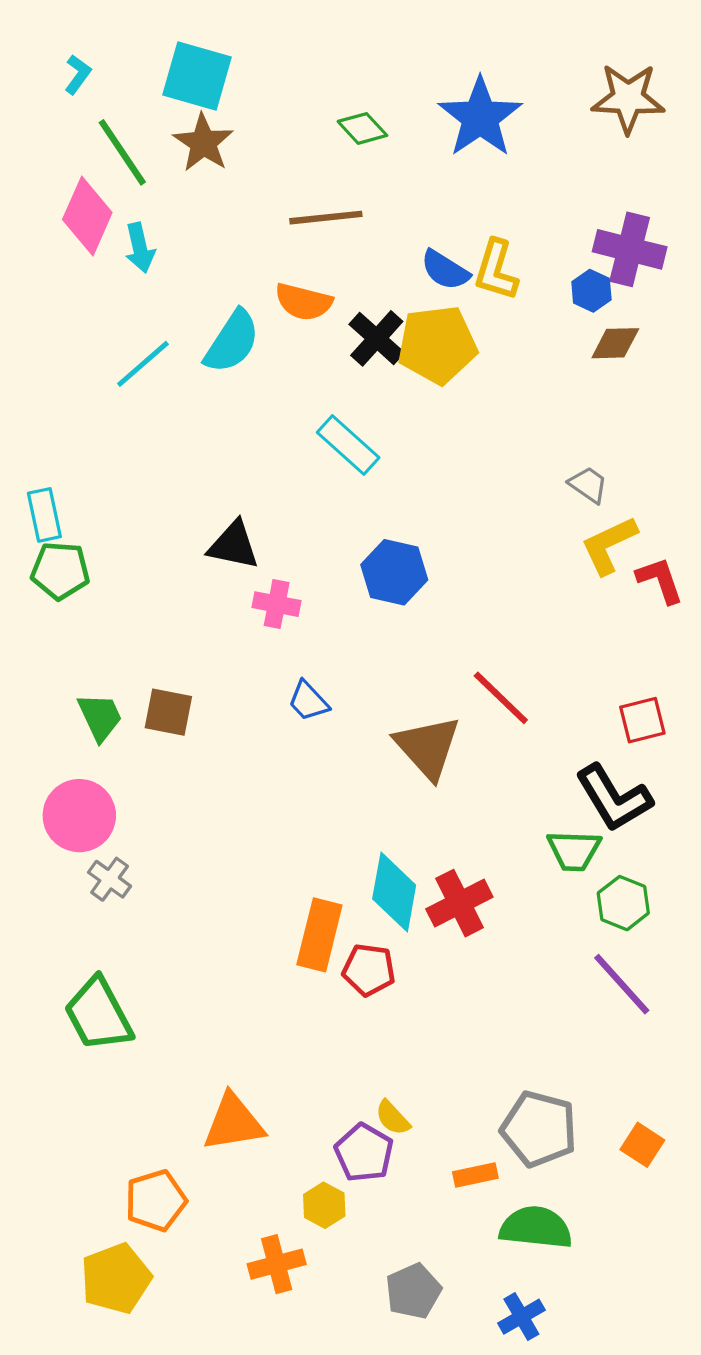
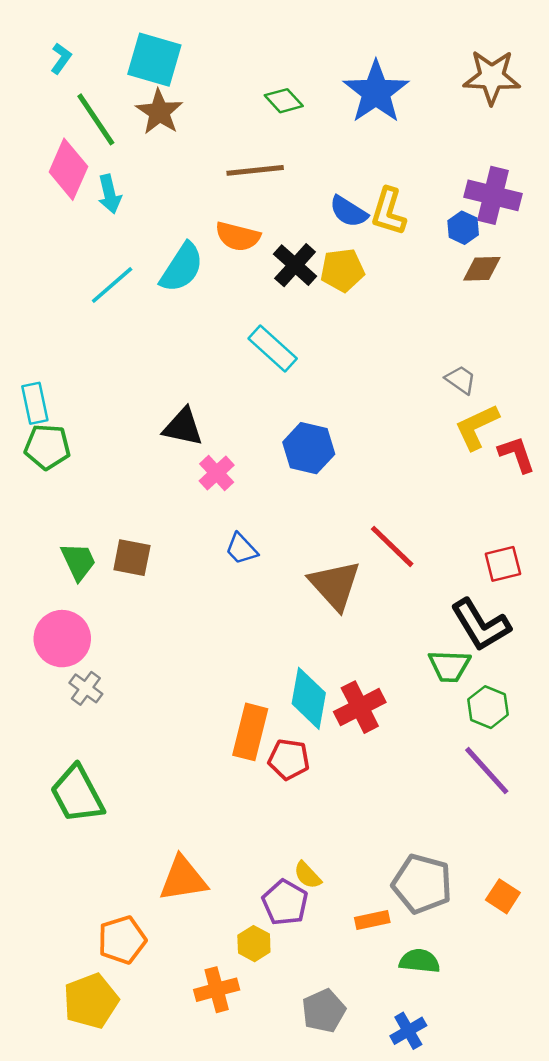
yellow pentagon: (437, 345) -> (342, 270), size x0.7
pink cross: (277, 604) -> (217, 473), turned 36
green semicircle: (536, 1228) -> (420, 961), size x0.7

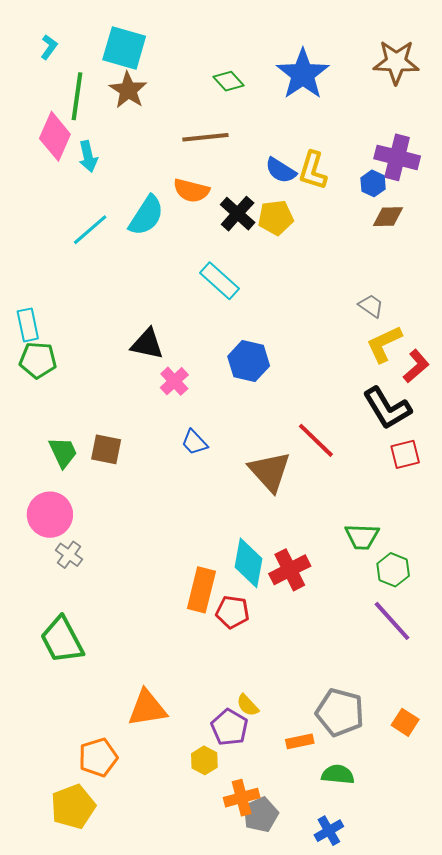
green line: (96, 119) -> (77, 96), turned 42
red L-shape: (517, 454) -> (416, 366), turned 68
black L-shape: (481, 625) -> (387, 408), moved
orange cross: (217, 990) -> (242, 798), moved

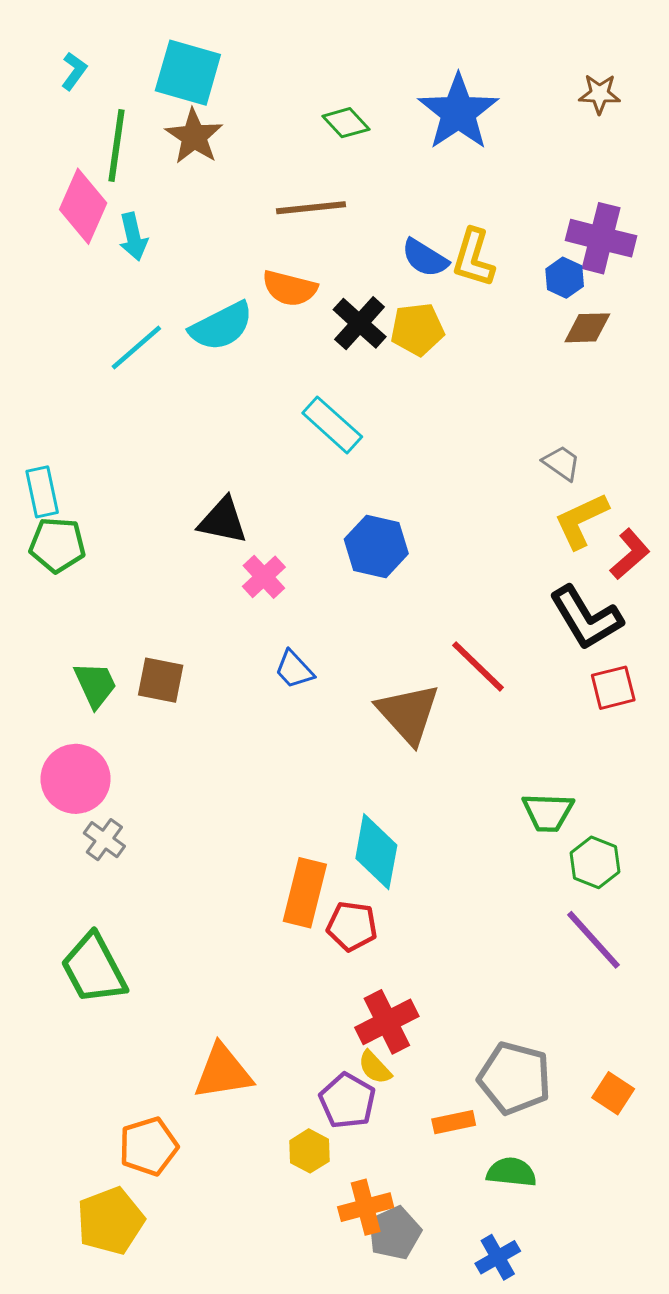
brown star: (396, 62) -> (600, 94), size x0.6
cyan semicircle: (146, 216) -> (221, 326), turned 30
red cross: (290, 570) -> (387, 1022), moved

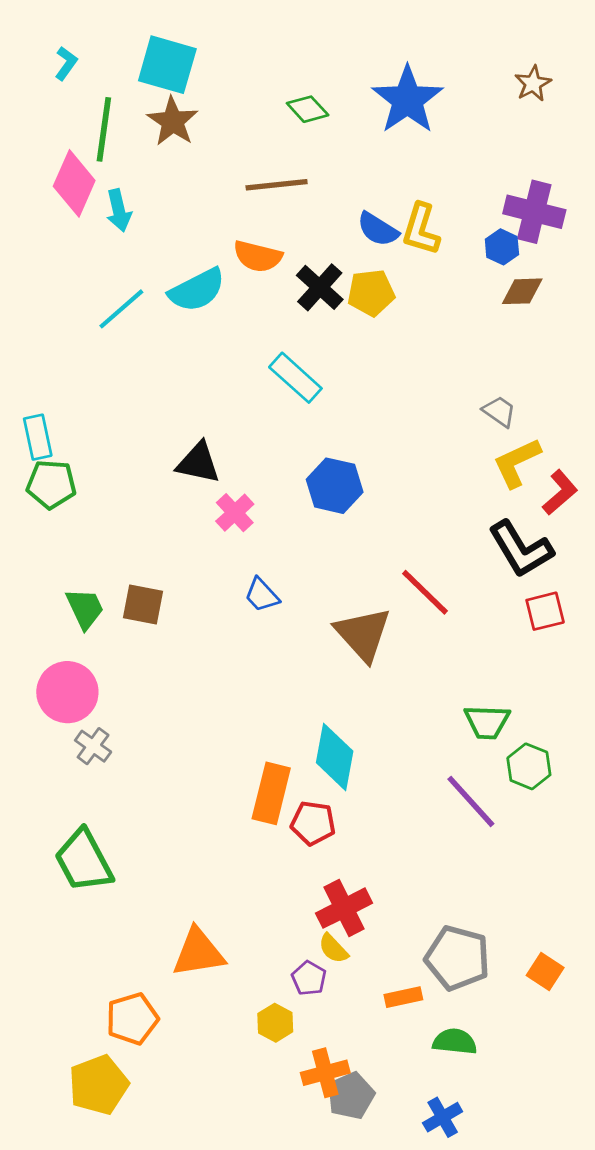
brown star: (600, 94) -> (533, 84), turned -30
purple line: (593, 940) -> (471, 801), moved
purple pentagon: (347, 1101) -> (309, 978), size x0.7

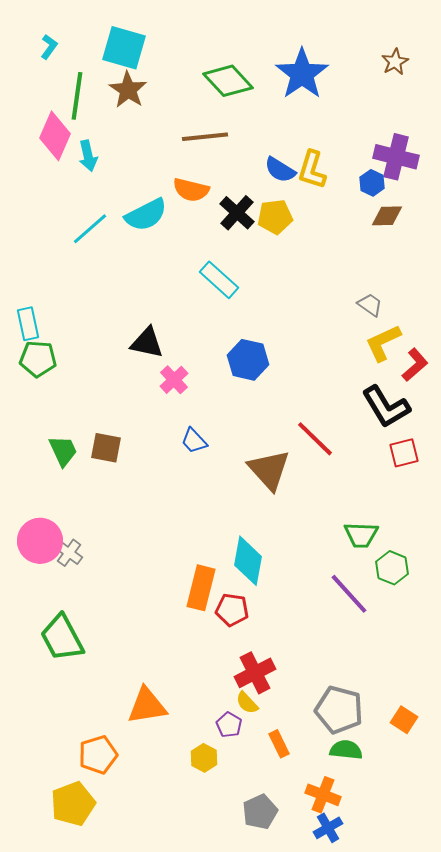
green diamond: (308, 109) -> (228, 81), size x1.6
pink circle: (67, 692) -> (40, 541), moved
orange rectangle: (403, 997) -> (279, 744), moved, turned 76
green semicircle: (455, 1042) -> (346, 750), moved
orange cross: (325, 1073) -> (323, 795), moved, turned 36

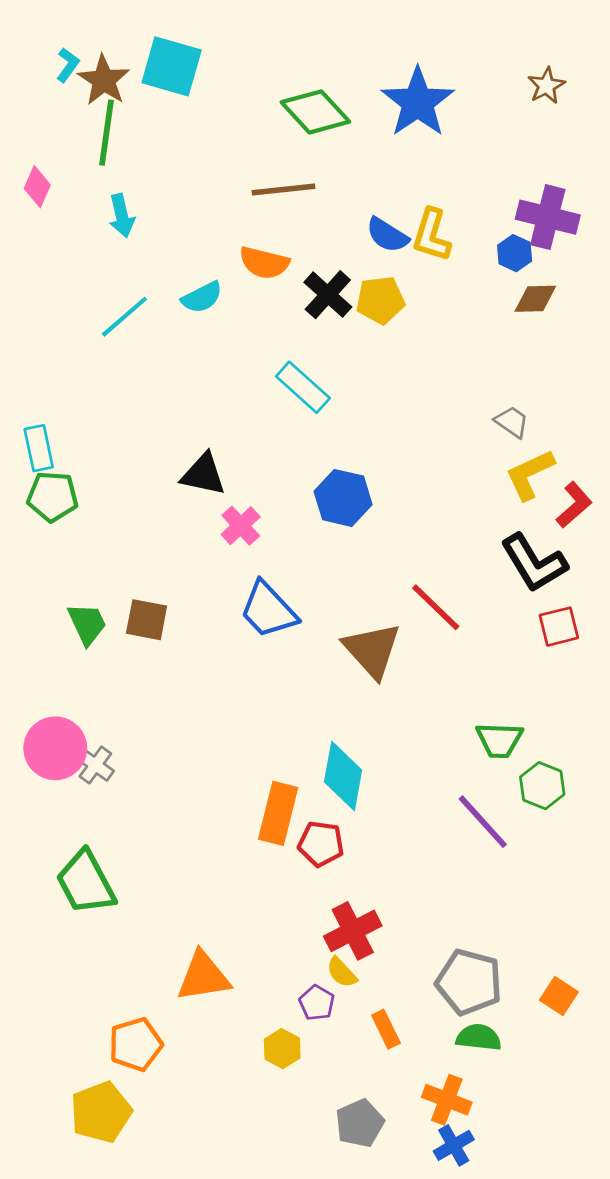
brown star: (128, 90) -> (104, 80), moved
pink diamond: (55, 136) -> (37, 187), moved, size x0.6
cyan semicircle: (146, 215) -> (202, 297), size x0.7
blue trapezoid: (194, 441) -> (268, 610), size x1.6

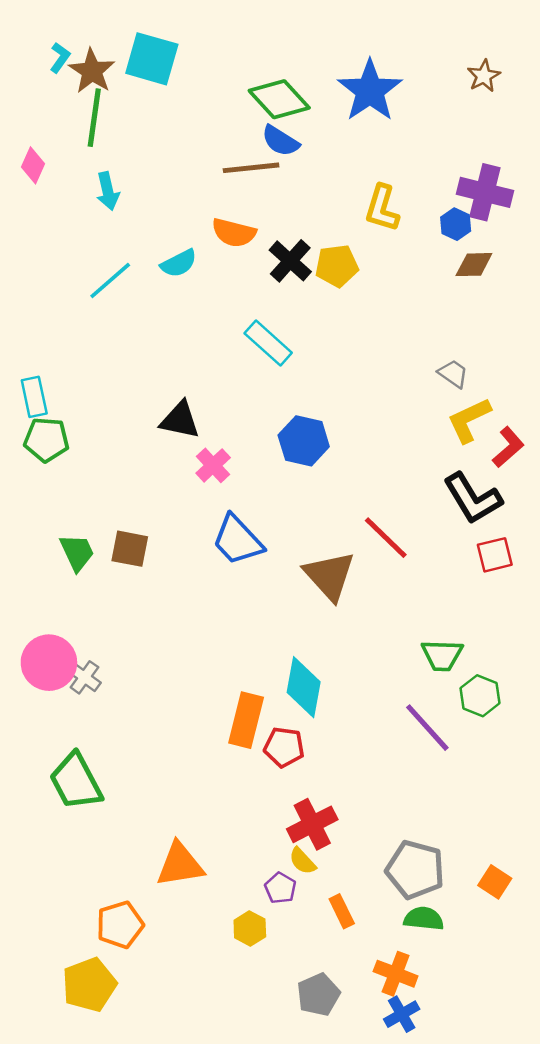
blue semicircle: (387, 235) -> (280, 141), moved

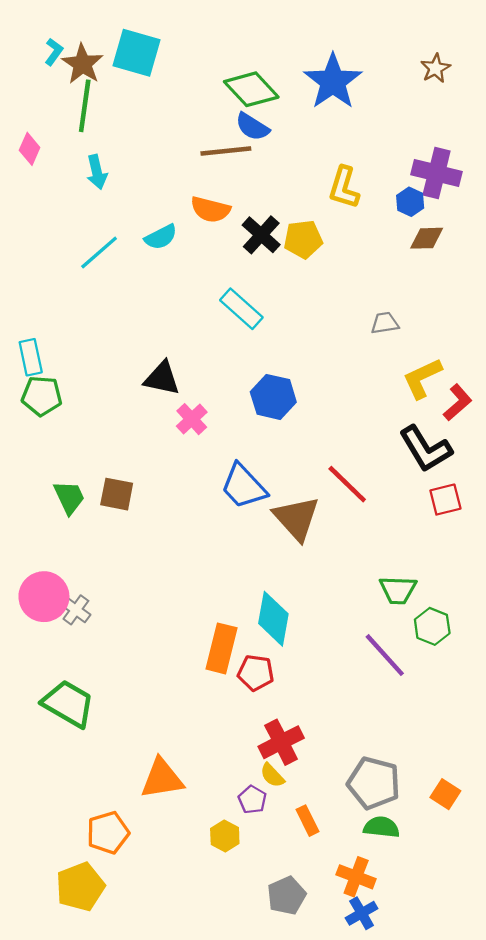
gray trapezoid: (453, 374) -> (385, 323), moved, turned -44
blue trapezoid: (238, 540) -> (244, 486), moved
green trapezoid: (76, 781) -> (68, 704), turned 148

